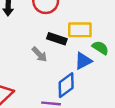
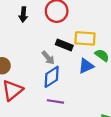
blue diamond: (66, 85) -> (52, 77), moved

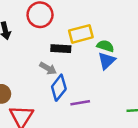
blue triangle: (86, 66) -> (107, 61), moved
purple line: (55, 101) -> (80, 103), moved

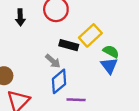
yellow rectangle: (81, 34) -> (90, 35), turned -40
blue triangle: (107, 61) -> (109, 66), turned -36

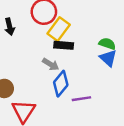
yellow rectangle: (90, 35) -> (59, 29), moved

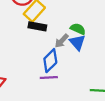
gray arrow: (51, 64) -> (62, 41), moved, turned 96
blue diamond: (61, 84) -> (50, 61), moved

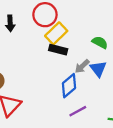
green semicircle: (78, 29) -> (100, 42), moved
purple line: (49, 77) -> (78, 111), moved, turned -30

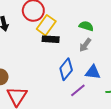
gray arrow: (82, 66) -> (85, 45), moved
blue triangle: (98, 69) -> (93, 72), moved, turned -35

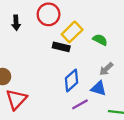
yellow rectangle: (46, 25) -> (72, 32), moved
gray arrow: (85, 45) -> (106, 69), moved

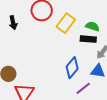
black rectangle: (61, 47) -> (88, 39), moved

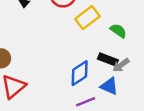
black rectangle: (88, 39) -> (108, 59), moved

